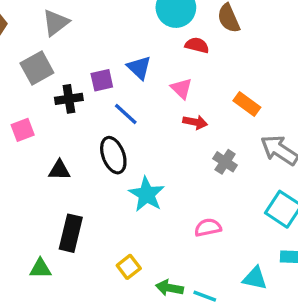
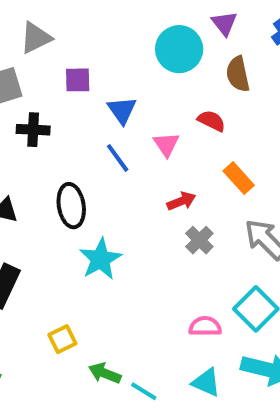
red semicircle: (197, 45) -> (211, 121), moved
purple square: (102, 80) -> (78, 80), moved
blue line: (126, 114) -> (118, 158), moved
red arrow: (195, 122) -> (181, 201), moved, turned -45
pink semicircle: (208, 228) -> (205, 326), moved

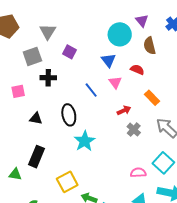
gray triangle: (36, 38) -> (48, 32), turned -30
purple square: (78, 80) -> (70, 52), turned 32
blue triangle: (122, 110) -> (108, 60), moved
yellow square: (62, 339) -> (67, 182), size x1.5

